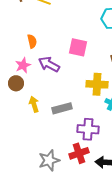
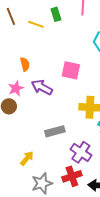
yellow arrow: (34, 104) -> (27, 158), moved, turned 56
purple cross: (88, 129) -> (81, 152), turned 30

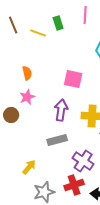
purple arrow: (42, 87) -> (61, 110), moved, turned 70
pink star: (16, 88) -> (27, 97), moved

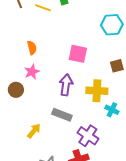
gray rectangle: (57, 140) -> (62, 115), turned 36
yellow arrow: (29, 167) -> (34, 131), moved

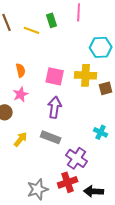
pink square: (78, 54) -> (55, 76), moved
yellow cross: (97, 91) -> (86, 75), moved
yellow arrow: (34, 131) -> (21, 139), moved

